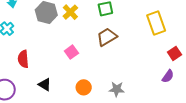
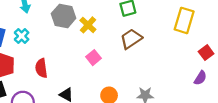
yellow cross: (70, 12) -> (88, 25), moved
yellow rectangle: (156, 23) -> (184, 20), turned 40

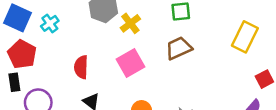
pink square: (93, 58) -> (131, 63), size x1.5
red semicircle: (41, 68) -> (81, 67), moved

